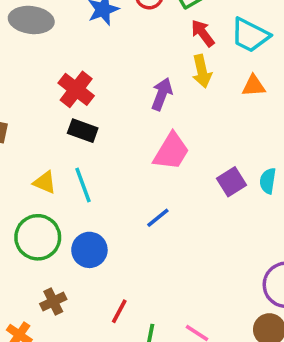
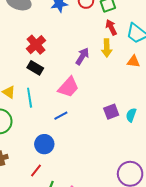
pink trapezoid: (171, 151) -> (68, 87), moved
blue line: (158, 218) -> (61, 116), moved
blue circle: (89, 250) -> (44, 144), moved

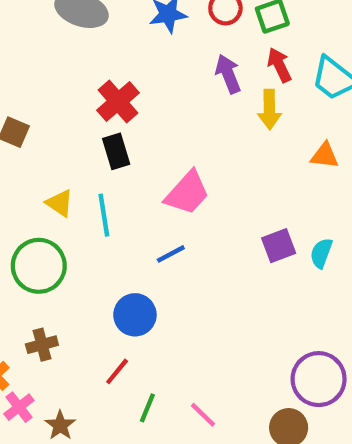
purple arrow: (82, 56) -> (228, 74), moved, turned -54
orange triangle: (133, 61) -> (325, 156), moved
black rectangle: (35, 68) -> (116, 151), turned 42

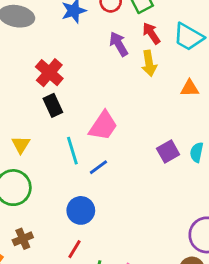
yellow triangle: (60, 203) -> (21, 145), turned 36
cyan line: (104, 215) -> (72, 151), moved

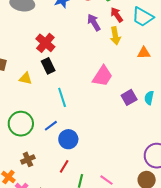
pink trapezoid: (103, 126) -> (102, 76), moved
yellow triangle: (21, 145) -> (25, 78), moved, turned -48
blue line: (98, 167) -> (51, 126), moved

